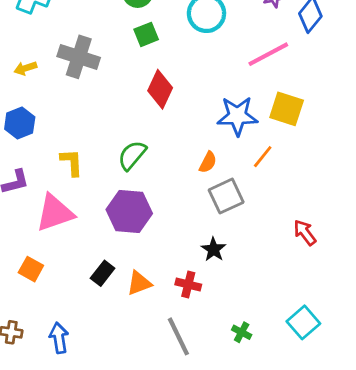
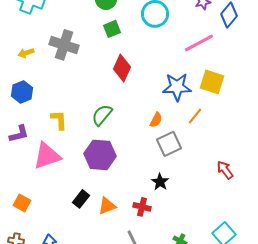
orange square: (31, 269) -> (22, 203), moved

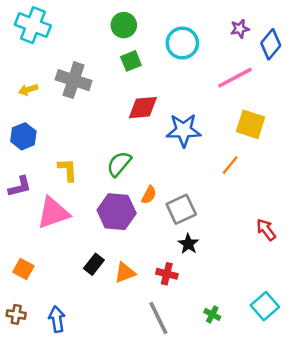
red diamond: (122, 68) -> (143, 108), turned 60
blue star: (177, 87) -> (184, 130), moved
orange semicircle: (156, 120) -> (149, 195), moved
gray square: (169, 144) -> (181, 209), moved

